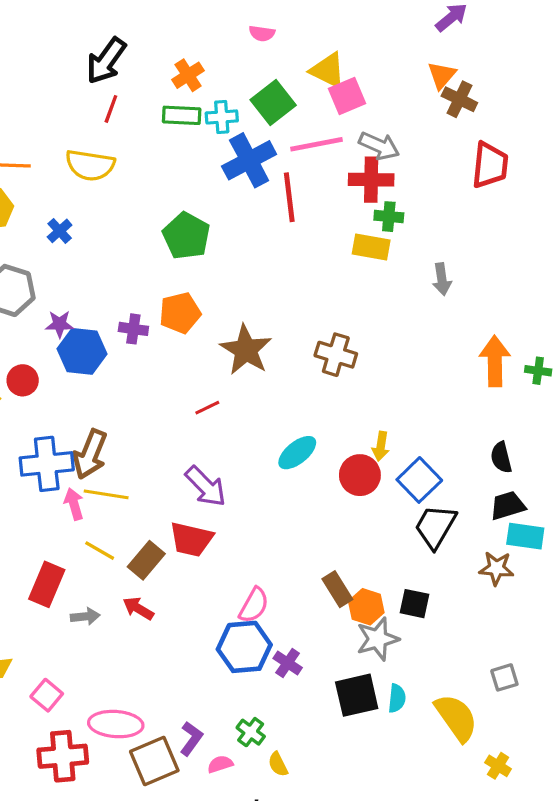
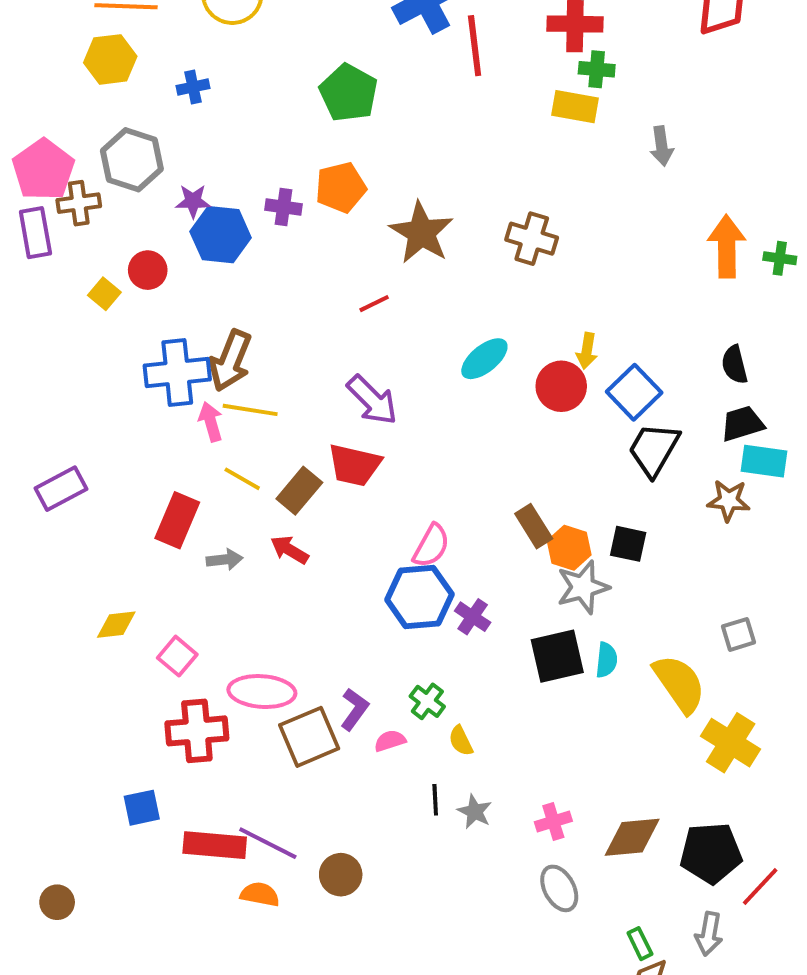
blue cross: (60, 231) -> (193, 87), turned 30
yellow cross: (498, 766) -> (731, 743), size x1.8

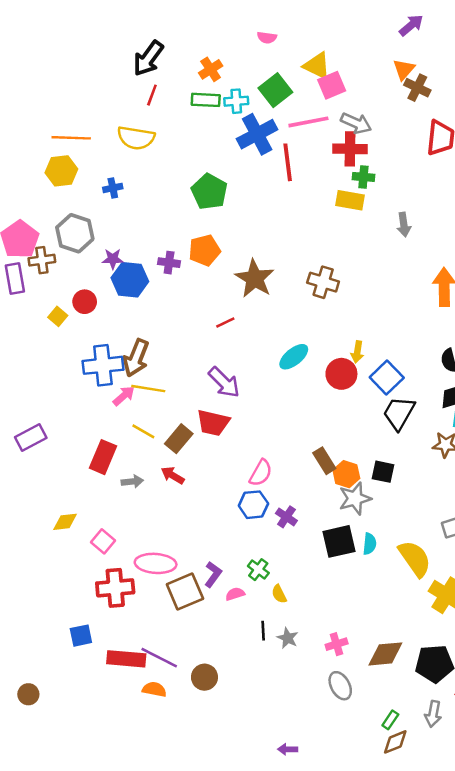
pink arrow: (211, 422) -> (124, 396), turned 65
blue hexagon: (419, 597) -> (253, 505), size x0.7
green rectangle: (640, 944) -> (390, 720), turned 60

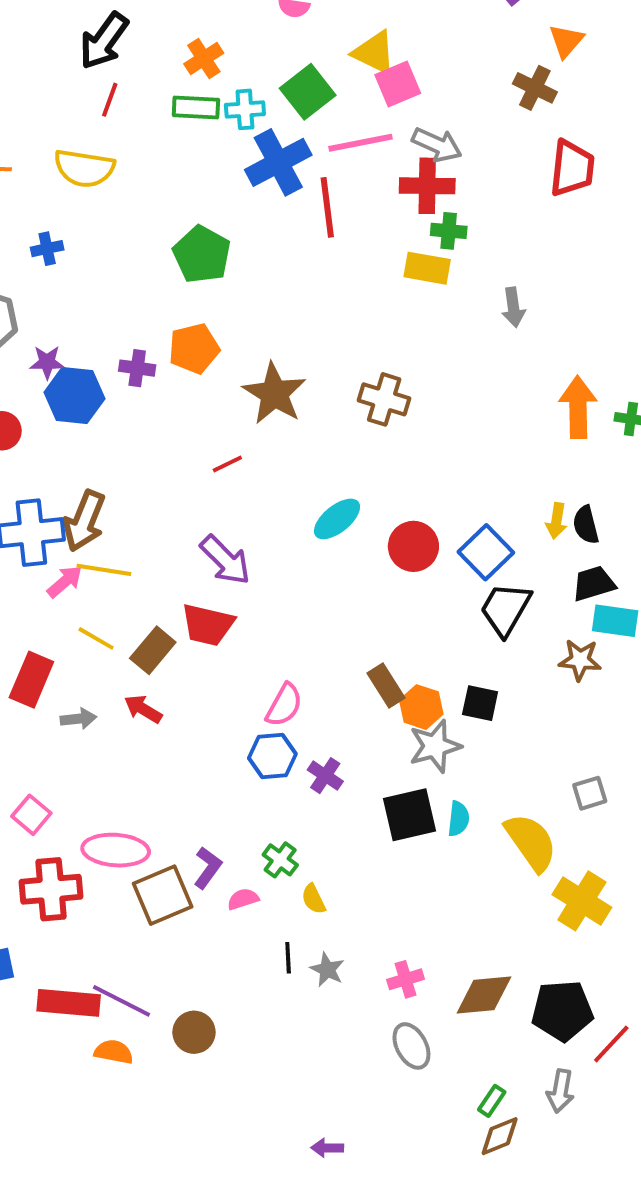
orange triangle: (404, 69) -> (566, 41), moved
yellow arrow: (357, 352) -> (556, 521), moved

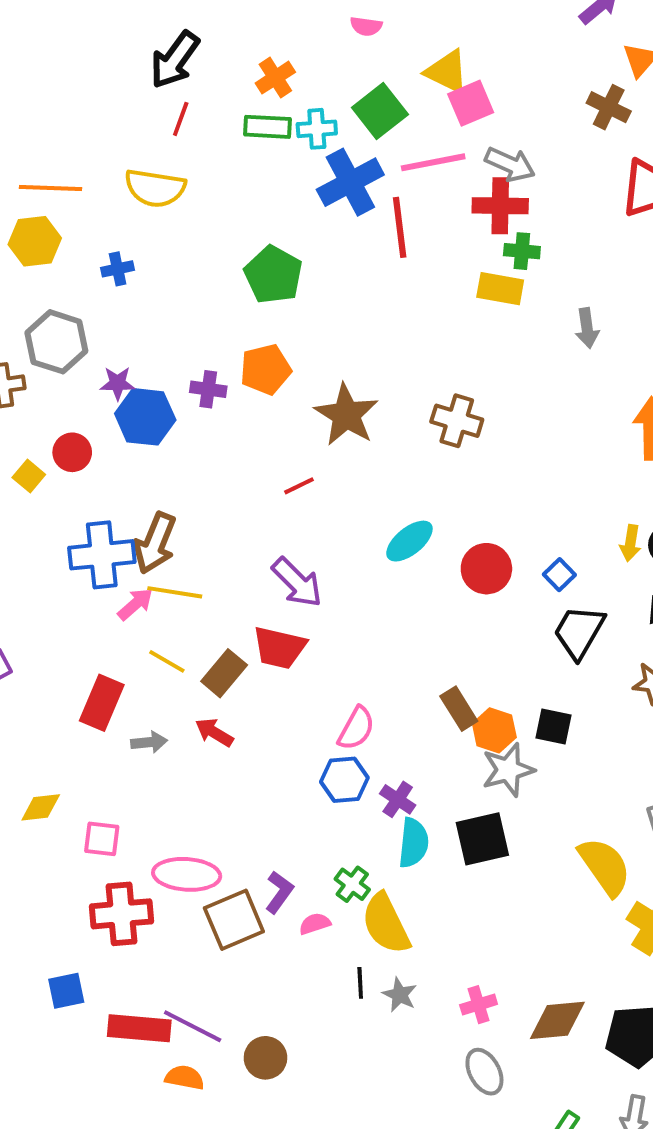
blue square: (486, 552) -> (559, 575), size x0.6
pink square: (31, 815) -> (102, 839), turned -33
cyan semicircle: (458, 819) -> (413, 843), moved, size x1.4
yellow semicircle: (314, 899) -> (386, 924), size x2.0

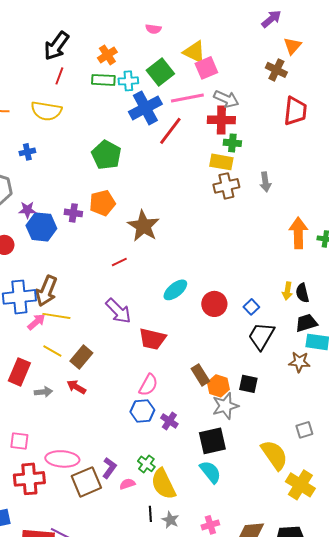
red line: (400, 227) -> (170, 131), turned 44
brown cross: (457, 421) -> (226, 186), moved, turned -30
red trapezoid: (279, 648) -> (152, 339), moved
cyan semicircle: (413, 843) -> (210, 472), moved, turned -45

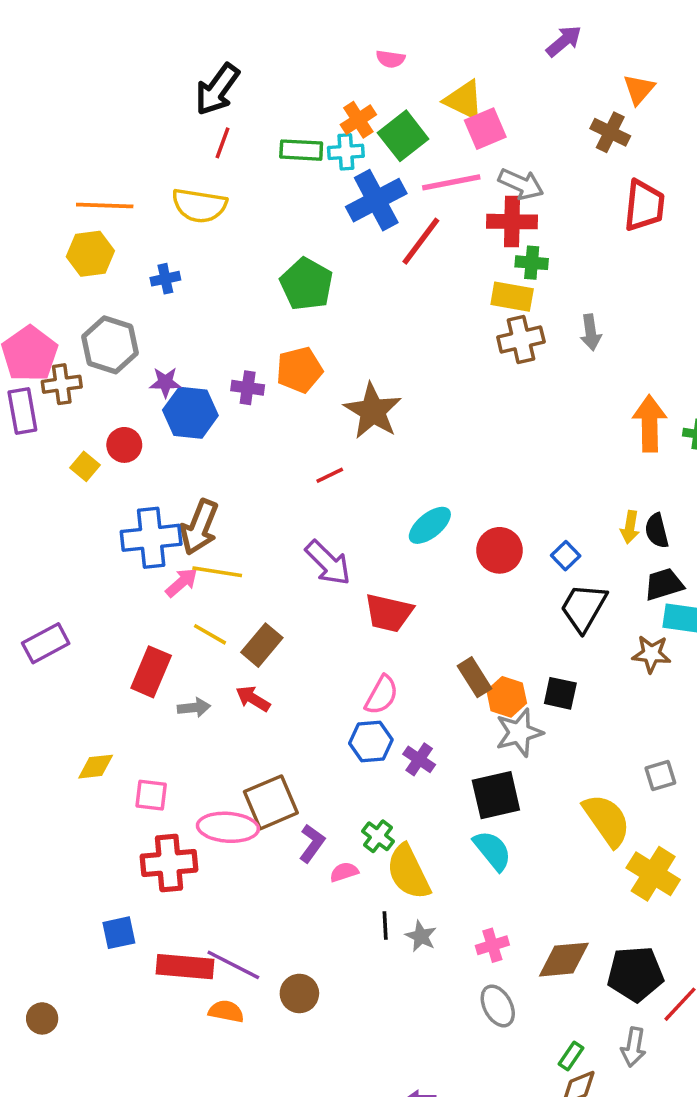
purple arrow: (271, 19) -> (564, 41), moved
orange cross: (107, 55) -> (358, 120), moved
brown square: (86, 482) -> (271, 802), moved

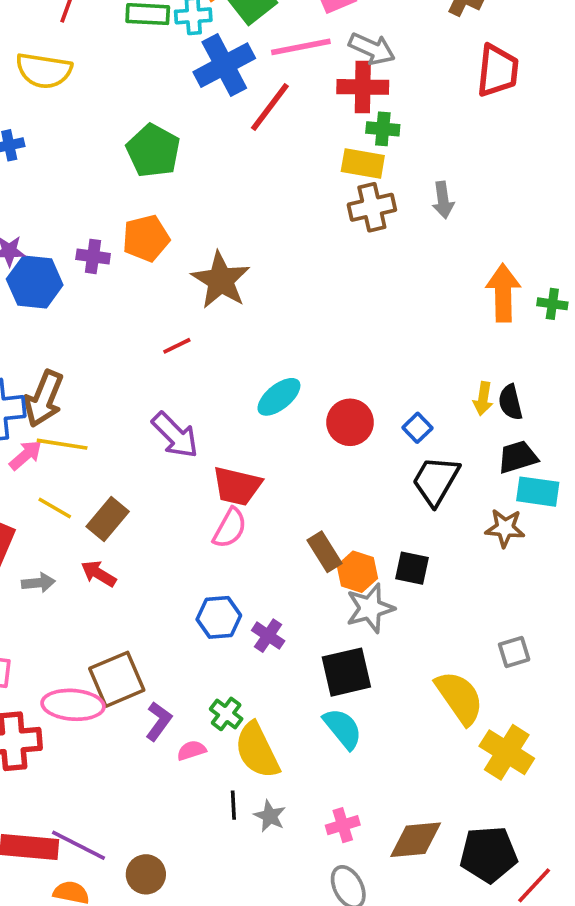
pink semicircle: (382, 695) -> (230, 528), moved

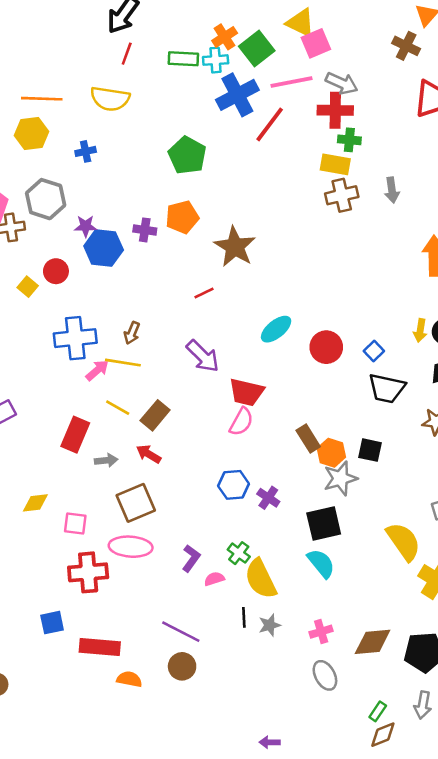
brown arrow: (44, 399) -> (132, 333), moved, size x0.6
black trapezoid: (436, 481) -> (387, 388), turned -108
brown square: (117, 679) -> (136, 503), moved
gray star: (270, 816) -> (270, 625), turned 30
purple line: (78, 845) -> (181, 632), moved

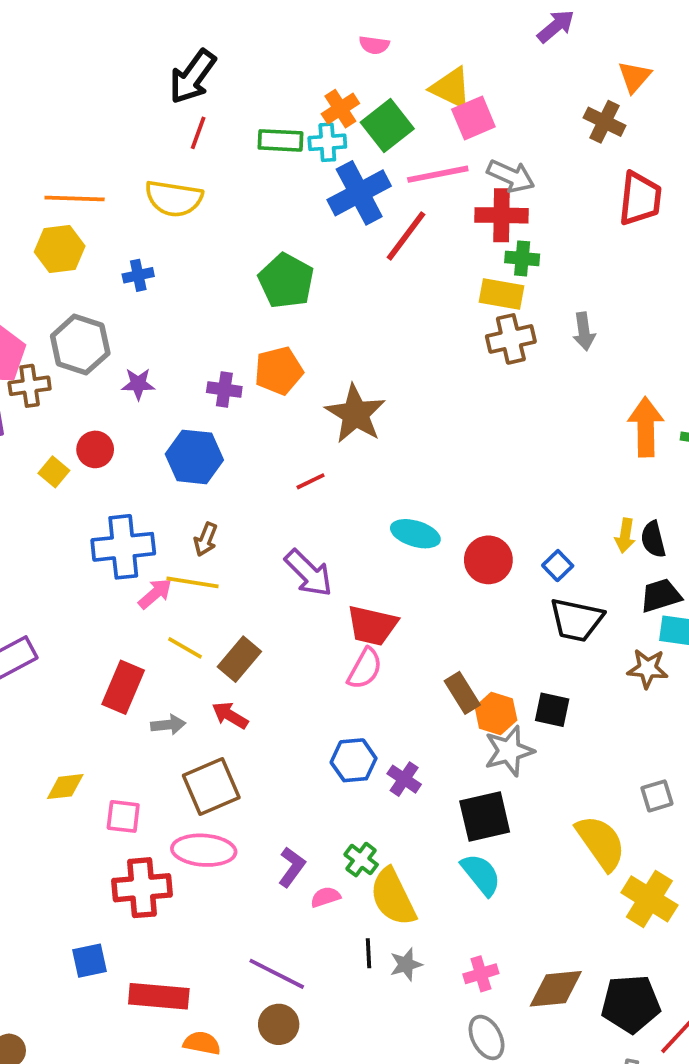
blue hexagon: (104, 248) -> (194, 457), moved
cyan ellipse: (276, 329) -> (415, 534), turned 56

